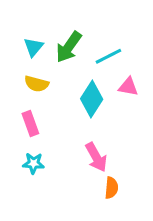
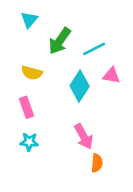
cyan triangle: (33, 47) -> (29, 20), moved

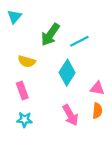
cyan triangle: (29, 20) -> (14, 17), moved
pink triangle: (111, 75) -> (97, 88), moved
orange semicircle: (97, 163) -> (97, 111), moved

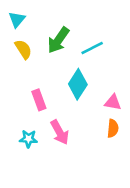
yellow semicircle: (27, 61) -> (23, 49), moved, turned -138
pink rectangle: (22, 91) -> (39, 100), moved
pink arrow: (70, 115) -> (60, 132), moved

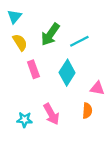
pink rectangle: (39, 100) -> (33, 69), moved
orange semicircle: (113, 128) -> (87, 111), moved

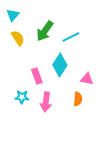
pink rectangle: (33, 69) -> (37, 76), moved
pink arrow: (51, 114) -> (46, 102), turned 36
cyan star: (24, 120) -> (22, 97), moved

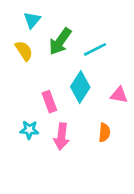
cyan triangle: (13, 15) -> (32, 20), moved
pink triangle: (87, 79) -> (119, 95), moved

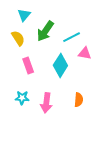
pink triangle: (119, 95) -> (85, 53), moved
pink rectangle: (49, 102) -> (28, 65), moved

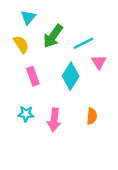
pink triangle: (85, 53) -> (99, 62), turned 48

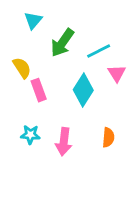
yellow semicircle: (21, 44) -> (22, 68), moved

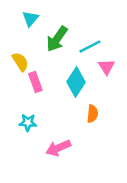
orange semicircle: (108, 137) -> (92, 114), moved
pink arrow: (64, 142) -> (58, 148), moved, turned 60

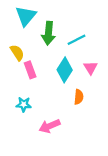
cyan triangle: (30, 19) -> (26, 16), size x1.5
green arrow: (57, 39) -> (48, 33), turned -30
pink triangle: (106, 67) -> (91, 68), moved

